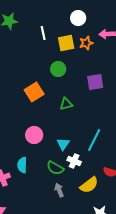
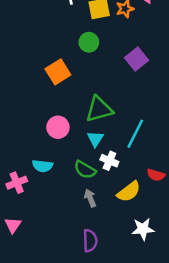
purple square: (95, 82) -> (137, 59), turned -30
green triangle: (66, 104) -> (99, 109), moved, size x1.6
cyan semicircle: (22, 165) -> (42, 166), turned -84

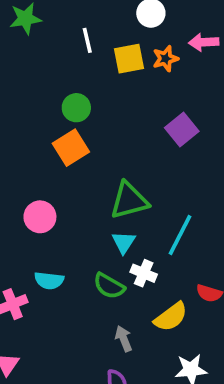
green circle: (89, 42) -> (76, 108), moved
pink circle: (58, 127) -> (40, 217), moved
gray arrow: (90, 198) -> (124, 339), moved

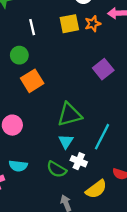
white line: (87, 40) -> (32, 27), moved
green circle: (76, 108) -> (19, 55), moved

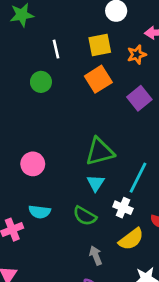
orange star: (93, 24) -> (137, 55), moved
orange square: (32, 81) -> (98, 79), moved
white cross: (79, 161) -> (123, 208), moved

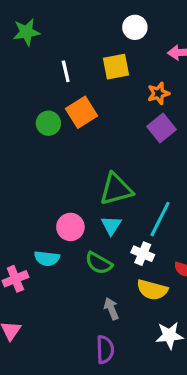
orange star: (137, 55) -> (158, 93), moved
orange square: (98, 79) -> (81, 112), moved
green circle: (41, 82) -> (48, 123), moved
pink circle: (33, 164) -> (70, 227), moved
yellow semicircle: (131, 239) -> (152, 290), turned 52

